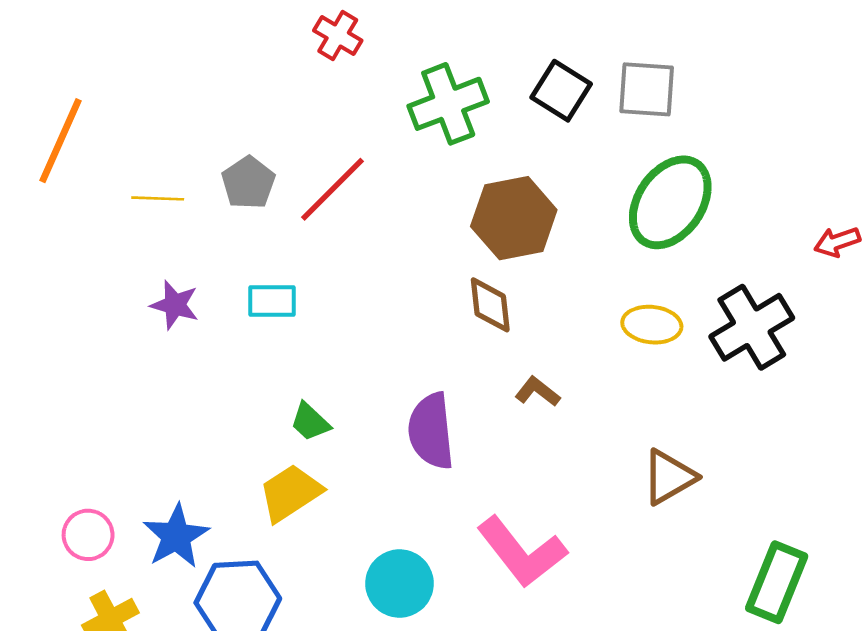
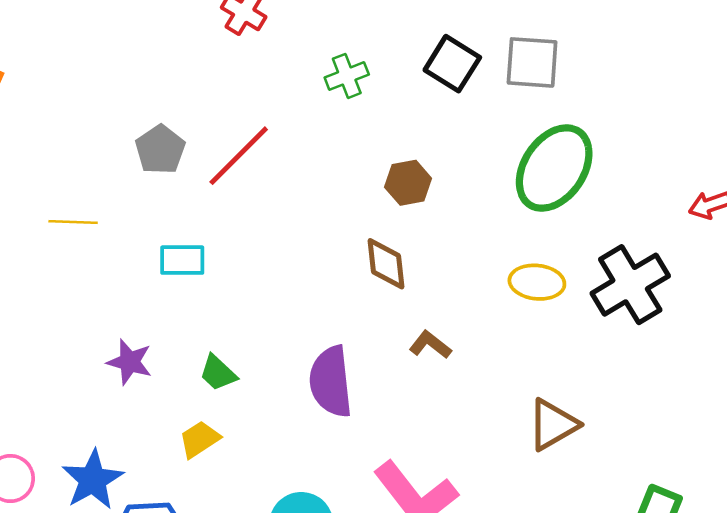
green cross: (448, 104) -> (347, 76), size x0.6
yellow line: (158, 198) -> (73, 222), moved
brown hexagon: (514, 218) -> (408, 183), size x0.6
purple star: (175, 305) -> (129, 362), moved
yellow trapezoid: (290, 493) -> (199, 439), size x0.7

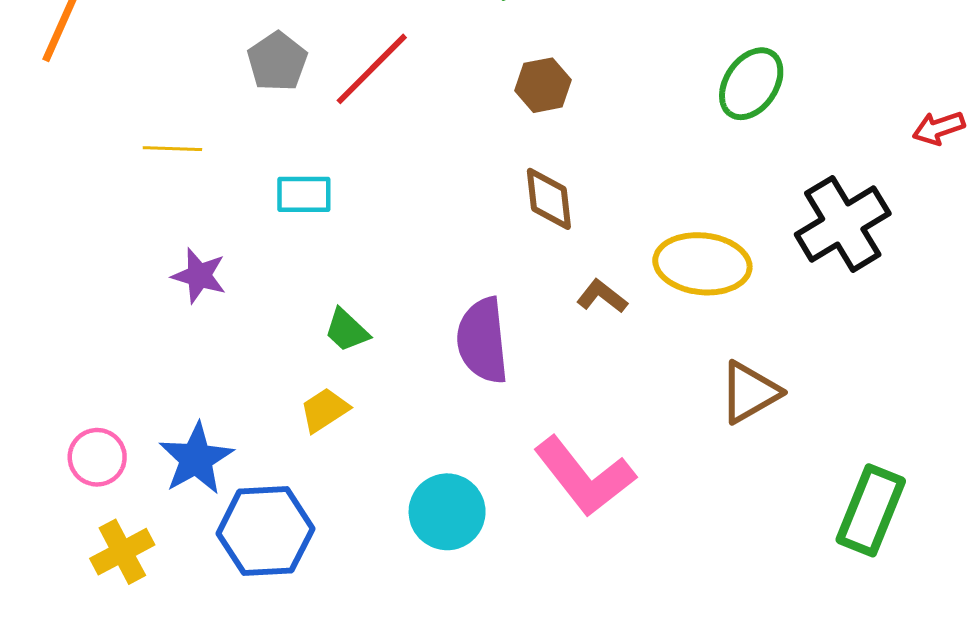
green ellipse: (554, 168) -> (751, 84), size x0.7
brown hexagon: (408, 183) -> (543, 85), moved
yellow ellipse: (537, 282) -> (702, 264), moved, size x1.4
purple star: (129, 362) -> (199, 276), moved

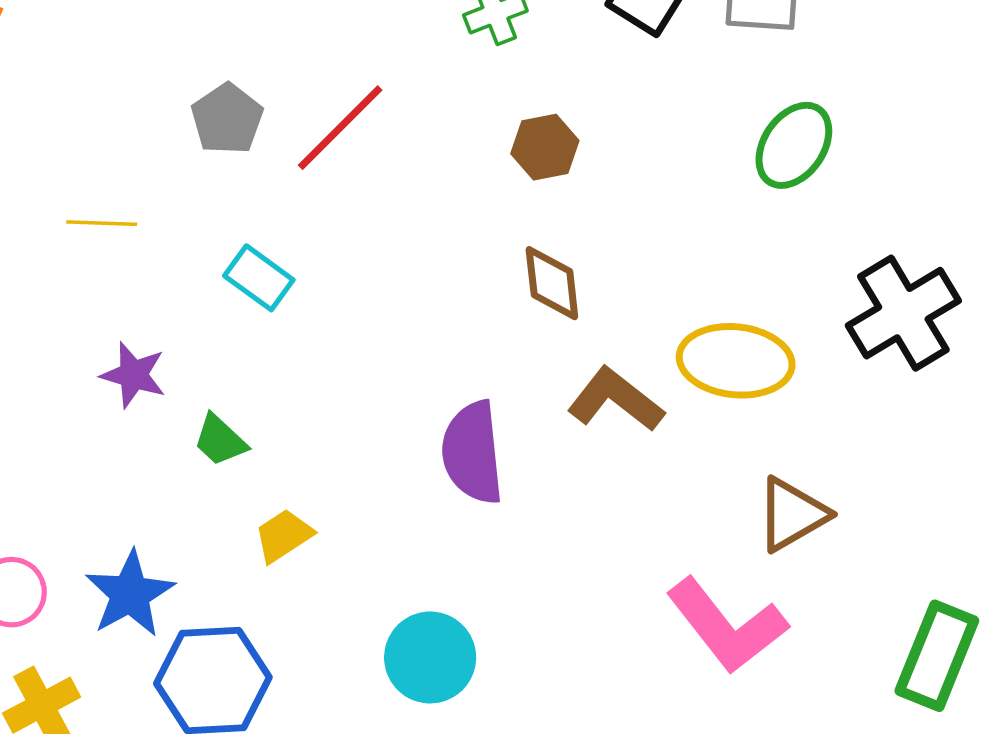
cyan rectangle: (304, 194) -> (259, 278), turned 36
brown L-shape: (602, 296) -> (616, 400), size x1.6
green trapezoid: (347, 330) -> (220, 440), moved
pink L-shape: (584, 476) -> (727, 626), moved

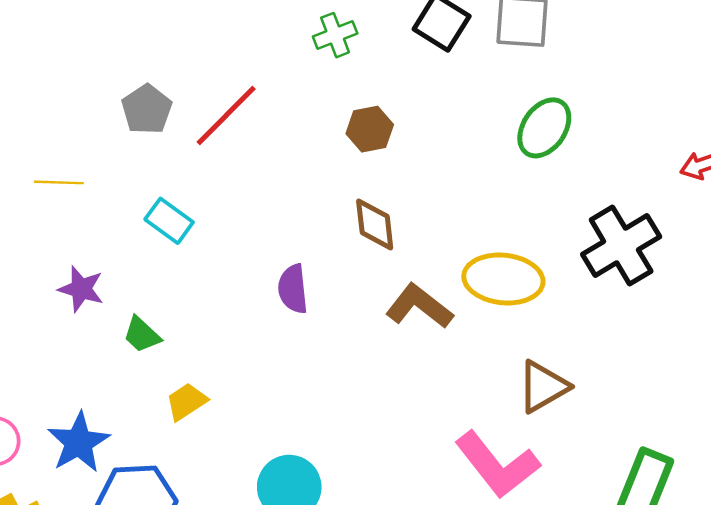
purple semicircle: (472, 453) -> (293, 289), moved, size x0.7

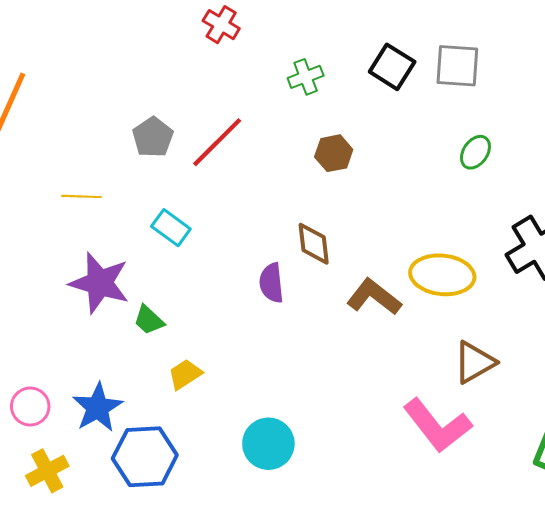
green ellipse: (544, 128) -> (475, 152), size x0.7
brown diamond: (375, 224) -> (314, 244), moved
purple star: (81, 289) -> (100, 283), size x1.6

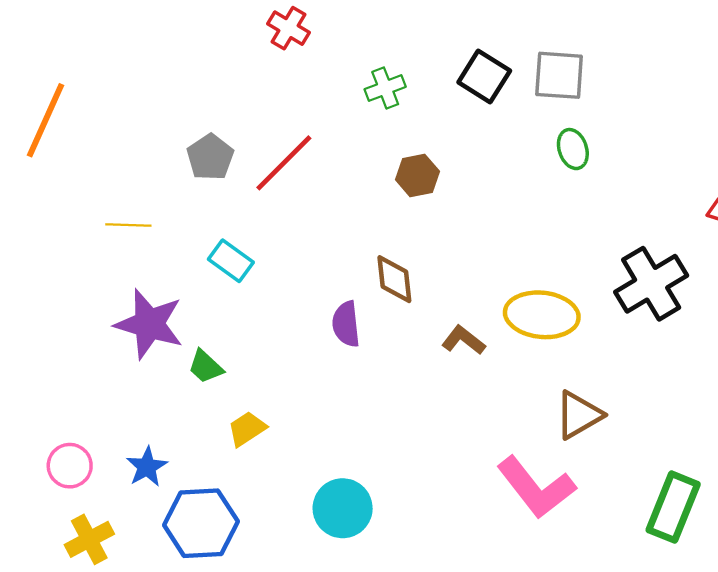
green ellipse: (475, 152) -> (573, 149), moved, turned -52
brown L-shape: (374, 297) -> (463, 340), size x0.7
blue star: (98, 408) -> (147, 467), size x0.7

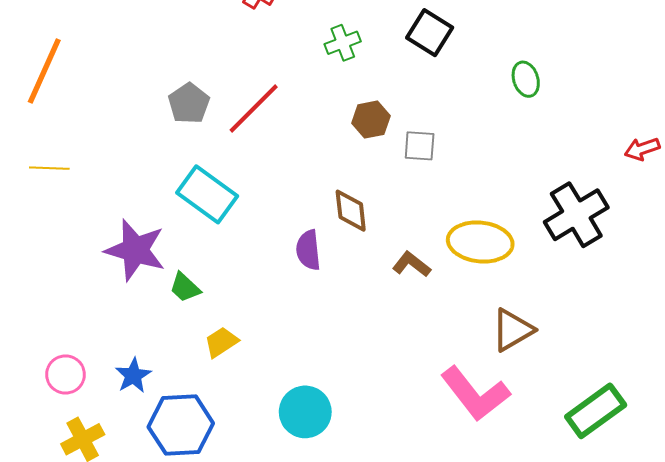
gray square: (559, 75) -> (420, 146), moved, size x0.7
green ellipse: (573, 149) -> (526, 79), moved
yellow line: (128, 225) -> (49, 168), moved
cyan rectangle: (231, 261) -> (207, 194), size x1.5
green rectangle: (673, 507) -> (596, 411), turned 32

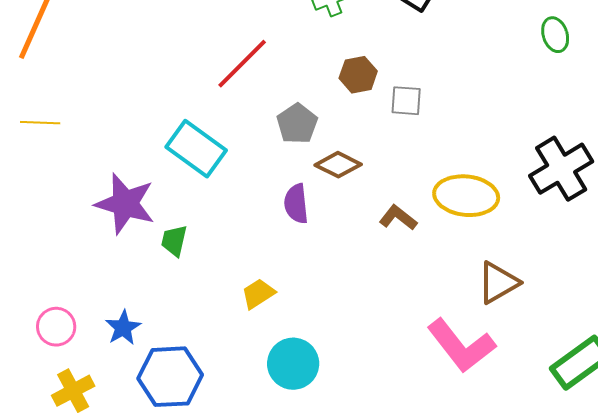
green ellipse: (526, 79) -> (555, 35), moved
gray pentagon: (189, 103) -> (297, 124), moved
brown diamond: (351, 211) -> (338, 165), turned -57
green trapezoid: (185, 288) -> (174, 241), turned 60
yellow trapezoid: (221, 342) -> (258, 294), moved

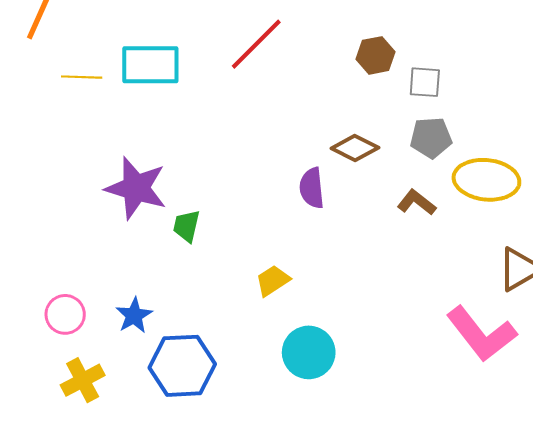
yellow line: (40, 123) -> (82, 77), moved
gray pentagon: (297, 124) -> (431, 138), moved, turned 30
cyan rectangle: (196, 149) -> (150, 65), moved, turned -36

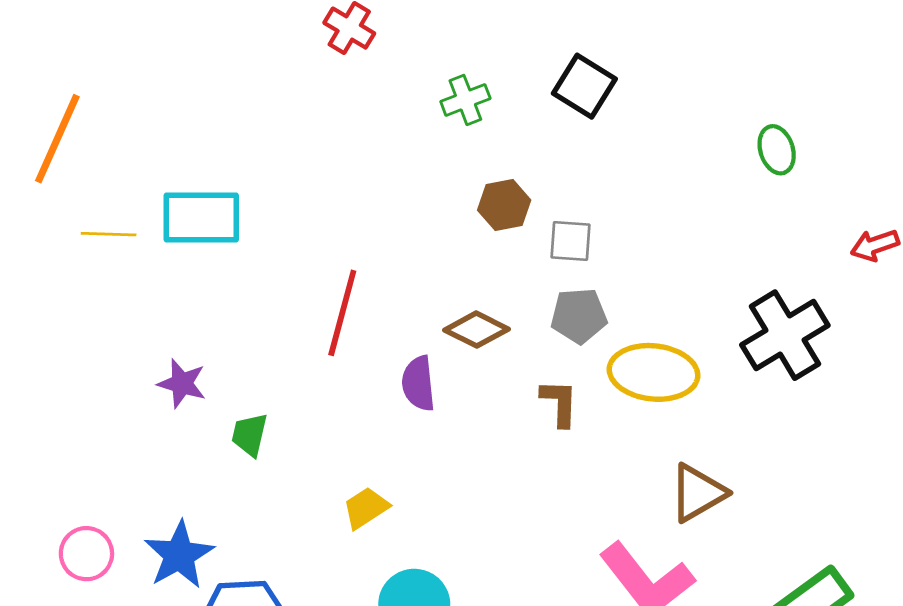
red line: (256, 44) -> (342, 313), moved, turned -30
purple star: (136, 188) -> (182, 383), size x0.6
brown L-shape: (417, 202) -> (559, 403), turned 54
blue star: (134, 315) -> (179, 555), size x1.4

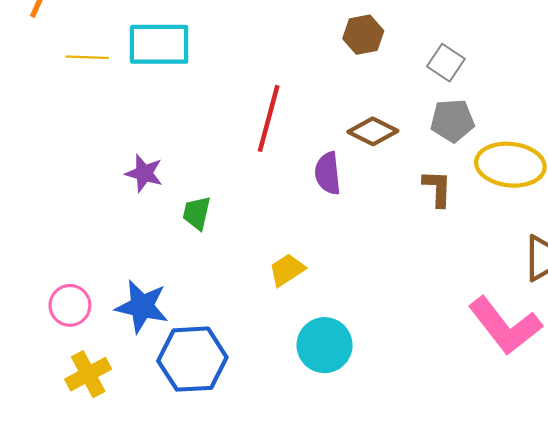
brown hexagon: (504, 205) -> (363, 35), moved
gray square: (571, 241) -> (446, 63), turned 30
blue star: (179, 555) -> (142, 306), turned -30

